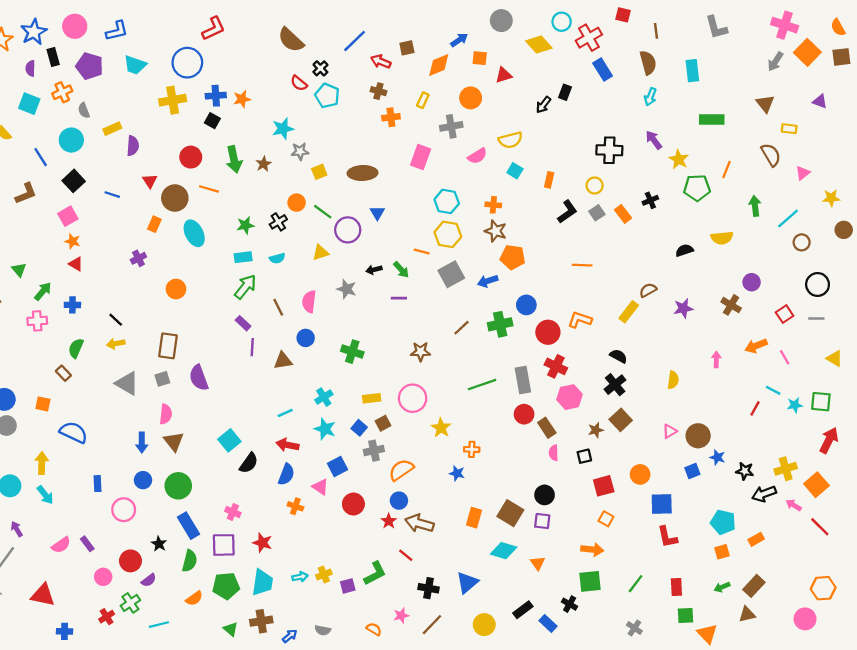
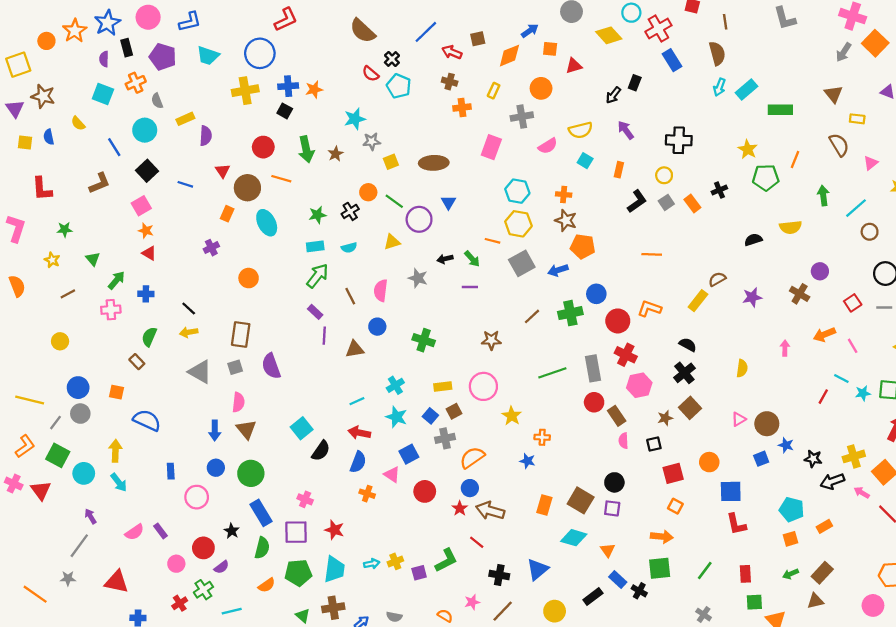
cyan rectangle: (692, 71) -> (747, 89), moved, turned 55
purple arrow: (654, 140) -> (626, 130), moved
blue rectangle: (548, 623) -> (618, 580), moved

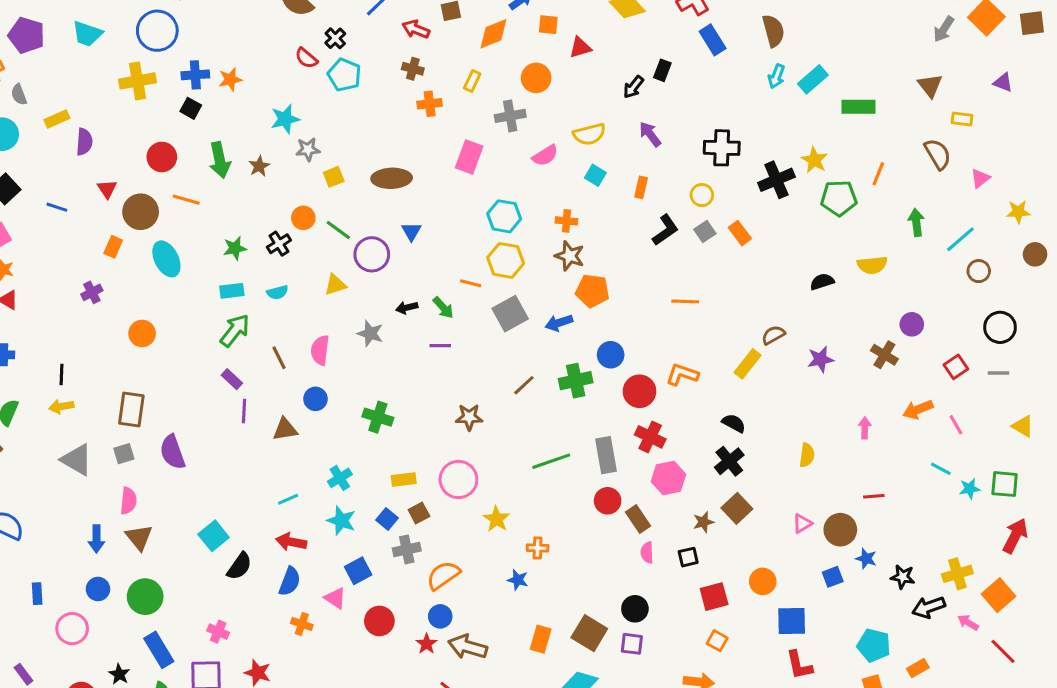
black cross: (719, 190) -> (776, 180), moved, size x1.6
black line: (189, 309) -> (61, 375), turned 49
red line: (823, 397) -> (874, 496), moved, turned 56

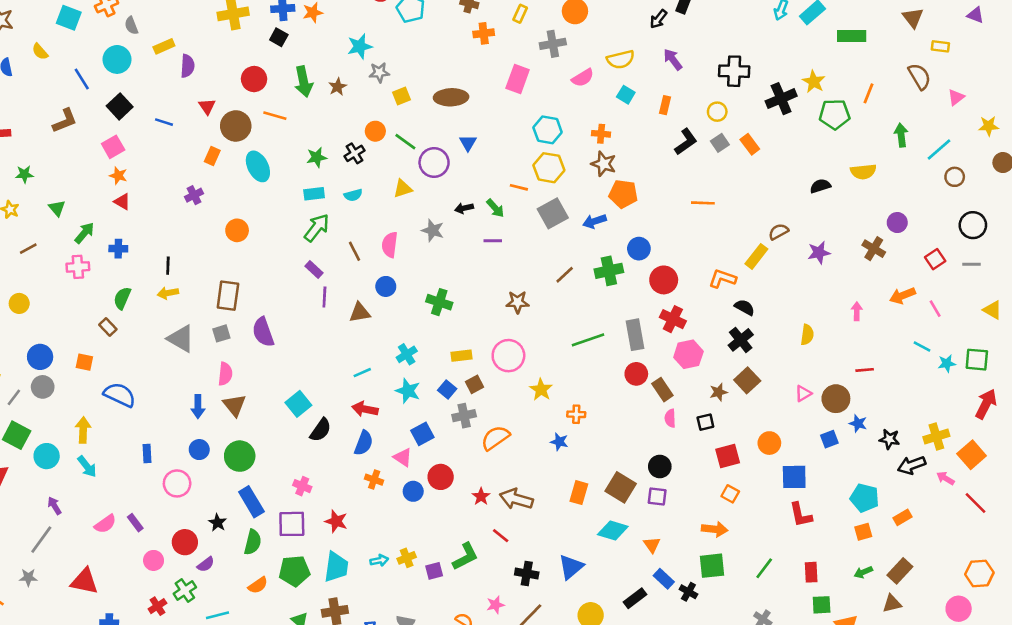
orange L-shape: (682, 375) -> (722, 279), moved
blue circle: (440, 616) -> (413, 491), moved

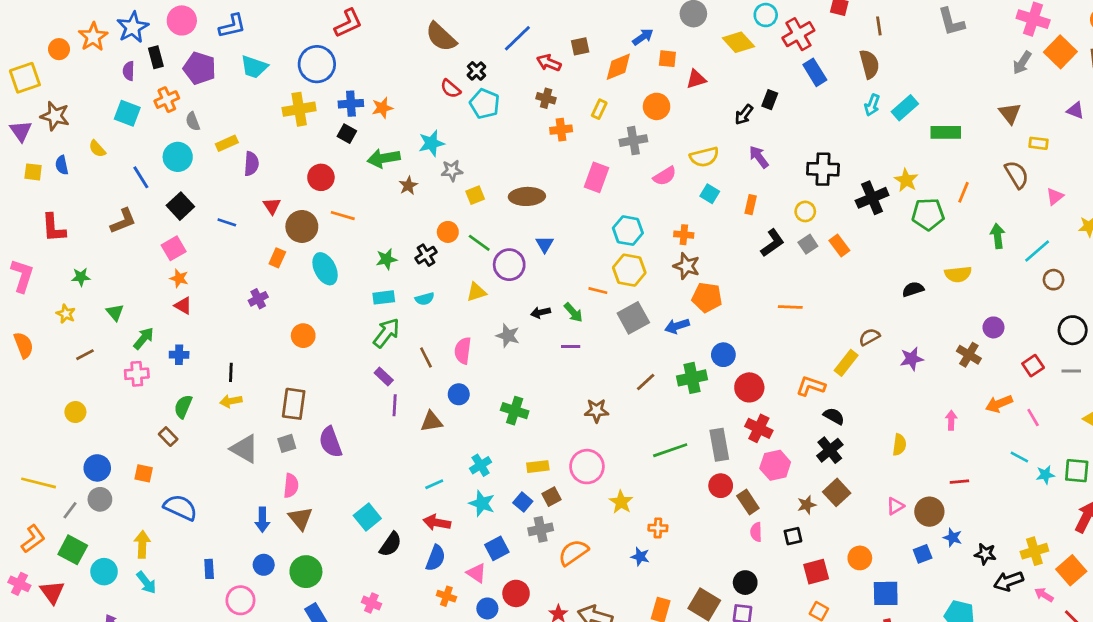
green arrow: (304, 82) -> (384, 158), moved, turned 92

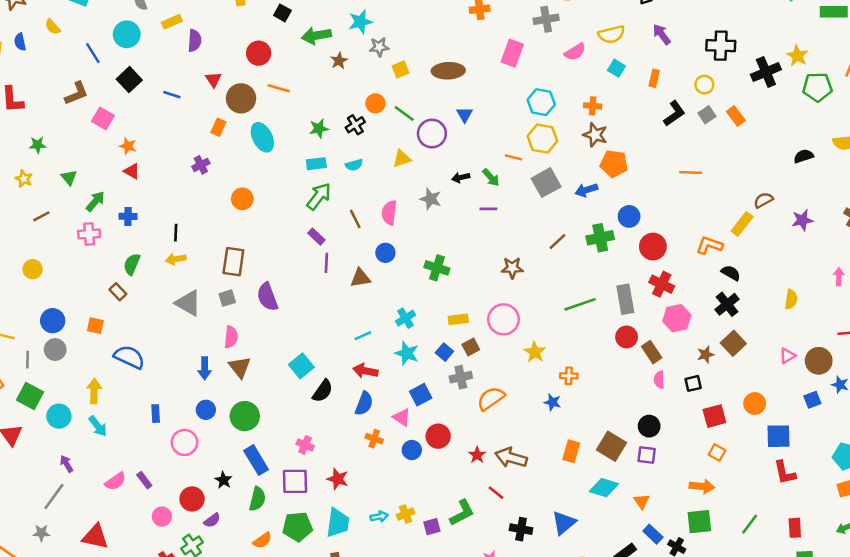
pink square: (174, 248) -> (103, 118), moved, turned -30
gray line: (70, 510) -> (28, 360), turned -36

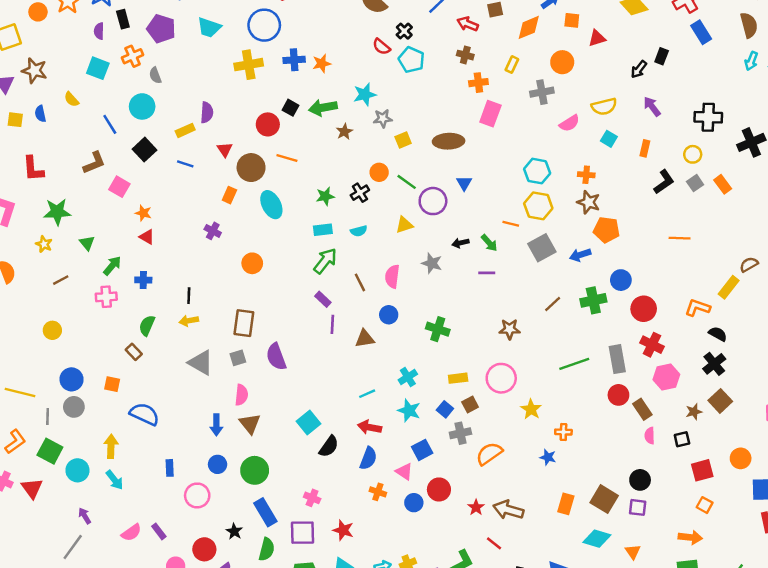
black square: (282, 13) -> (291, 108), moved
yellow rectangle: (172, 22) -> (185, 130), moved
pink rectangle: (512, 53) -> (490, 114), moved
green star: (38, 145) -> (57, 212), size x1.6
purple cross: (201, 165) -> (213, 231), turned -35

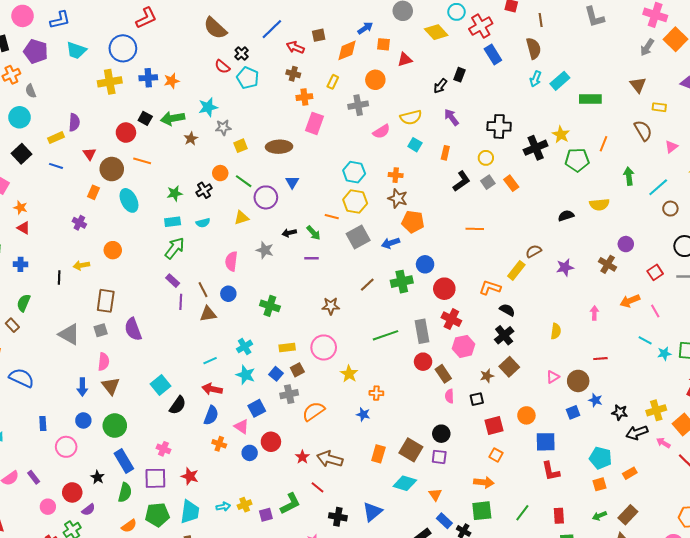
brown line: (360, 282) -> (203, 290), moved
yellow arrow: (189, 321) -> (81, 265), moved

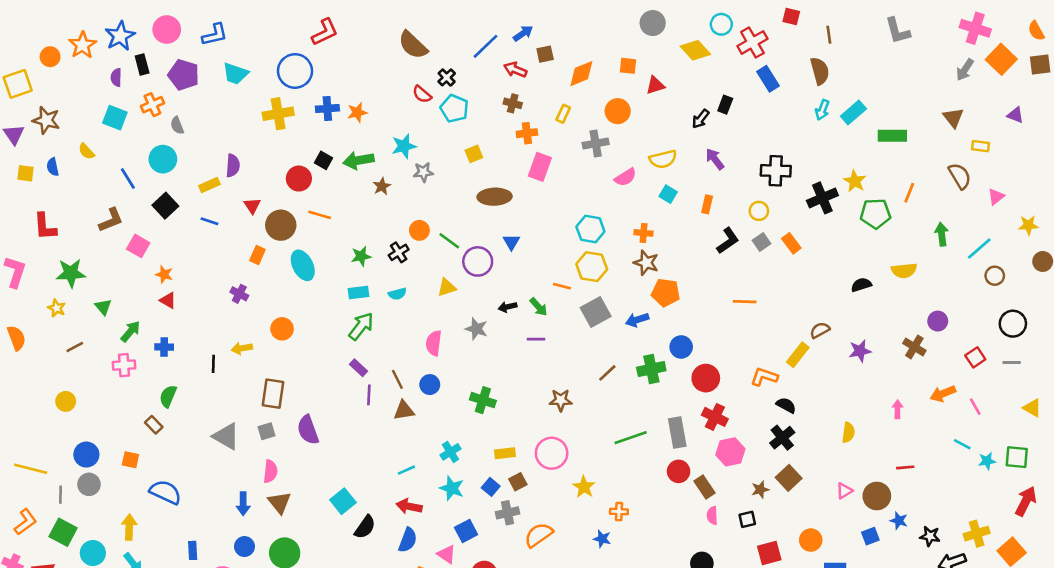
blue arrow: (365, 28) -> (523, 33), moved
yellow square: (241, 146) -> (474, 154), moved

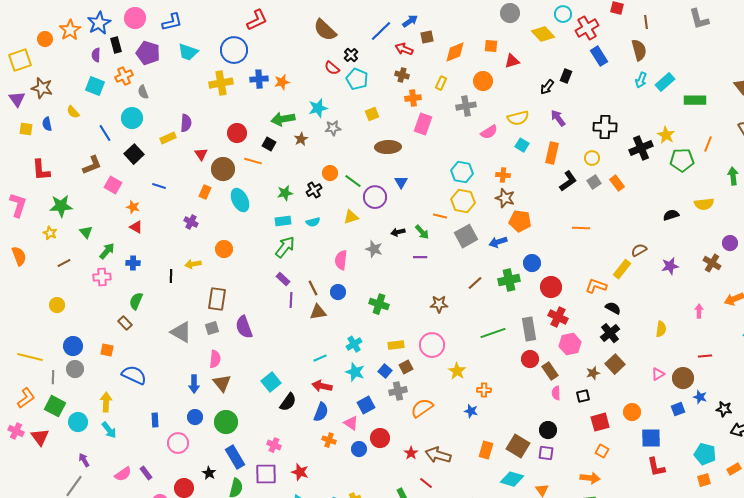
black square: (324, 160) -> (269, 144), moved
orange rectangle: (707, 204) -> (552, 153), size x1.5
blue line: (209, 221) -> (159, 186), moved

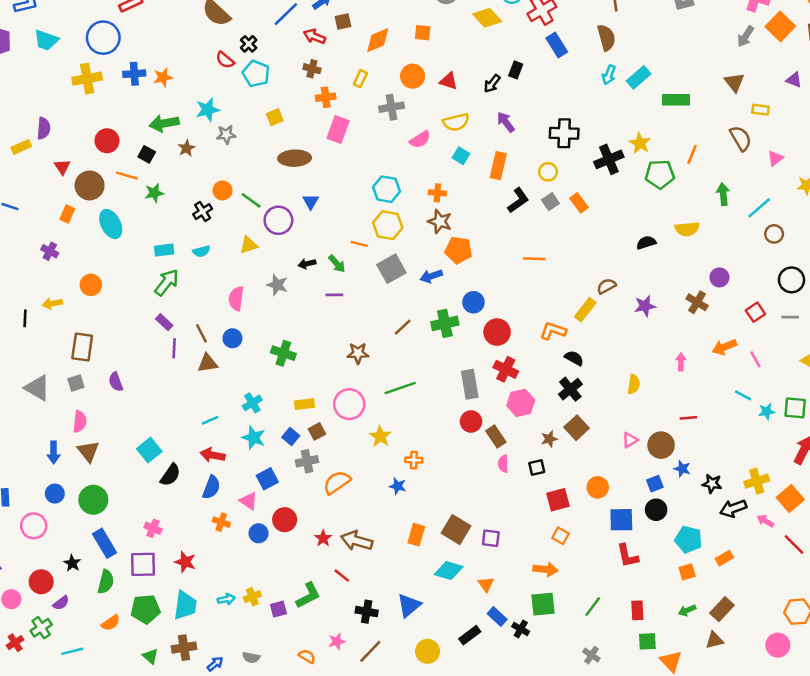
red triangle: (512, 61) -> (449, 81), moved, turned 35
green star: (285, 193) -> (154, 193), moved
purple semicircle: (244, 327) -> (116, 382), size x0.7
green line: (493, 333) -> (400, 388), moved
black circle: (548, 430) -> (656, 510), moved

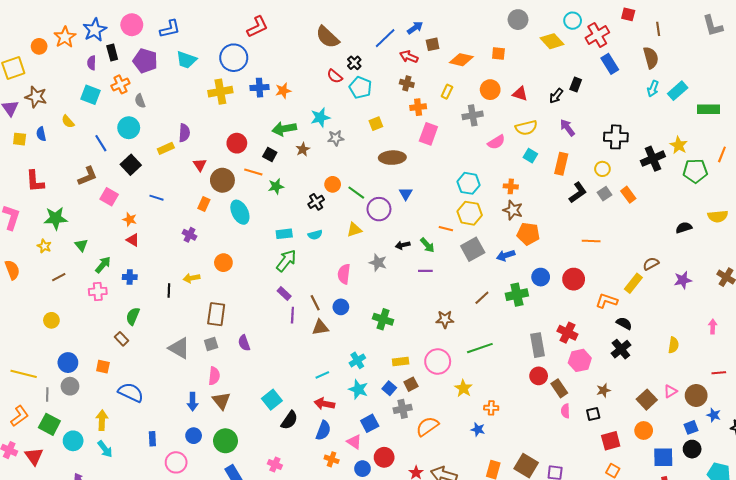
orange diamond: (378, 40) -> (461, 60), turned 35
red circle: (497, 332) -> (574, 279), moved
brown square: (577, 428) -> (647, 400), moved

